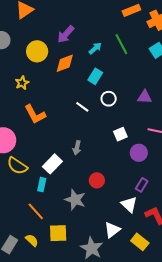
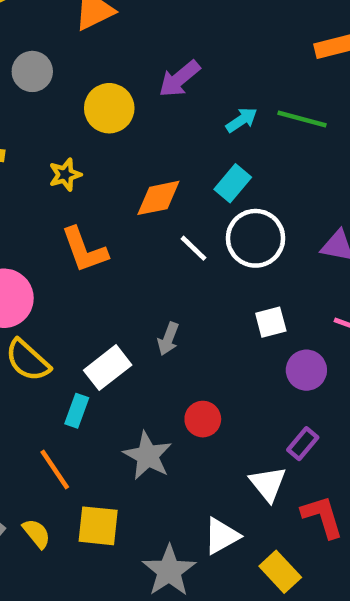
green line: (121, 44) -> (302, 119), turned -55
orange diamond: (65, 63) -> (158, 198), moved
white circle: (109, 99) -> (256, 238), size x1.6

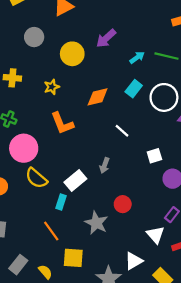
white circle: (256, 238) -> (164, 97), moved
white line: (193, 248) -> (122, 131), moved
yellow semicircle: (37, 533) -> (45, 272), moved

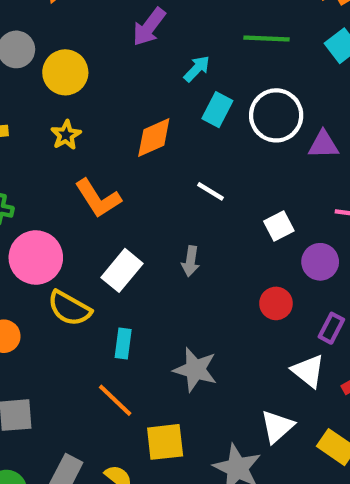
yellow circle: (72, 54) -> (65, 72), moved
cyan arrow: (137, 57) -> (197, 69), moved
white rectangle: (75, 180) -> (122, 270), moved
red circle: (123, 204) -> (276, 303), moved

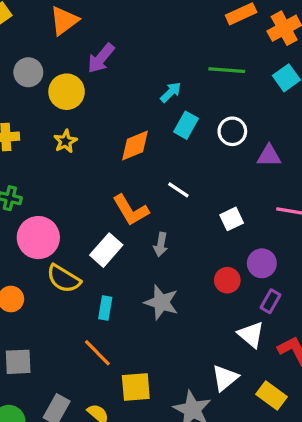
purple arrow: (149, 27) -> (101, 58), moved
white circle: (276, 115) -> (232, 131), size x0.7
orange L-shape: (98, 198) -> (131, 210), moved
purple circle: (320, 262) -> (262, 263), moved
gray star: (195, 370) -> (161, 302), moved

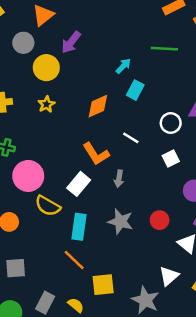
gray circle: (28, 72) -> (23, 43), moved
white circle: (232, 131) -> (171, 123), moved
red circle: (227, 280) -> (160, 220), moved
cyan rectangle: (105, 308) -> (79, 227), size x1.5

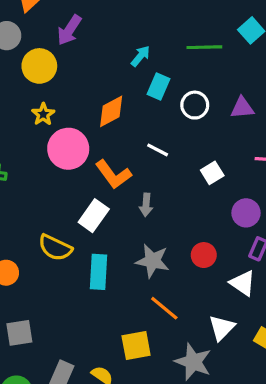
green line: (164, 49) -> (204, 47), moved
white circle: (171, 123) -> (195, 105), moved
pink circle: (28, 176) -> (68, 149), moved
orange line: (74, 260) -> (164, 308), moved

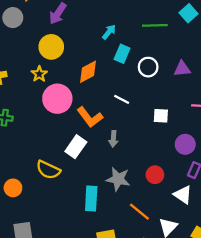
yellow circle: (39, 66) -> (51, 47), moved
white square: (212, 173) -> (161, 116), turned 35
cyan rectangle: (98, 272) -> (91, 199), moved
orange line: (164, 308) -> (139, 212), moved

